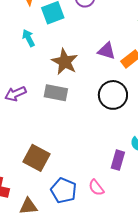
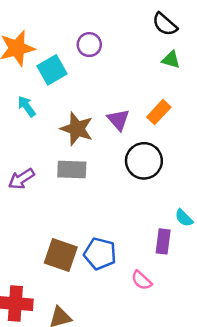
purple triangle: (106, 51) -> (118, 120), moved, turned 42
blue pentagon: (64, 191) -> (100, 254), moved

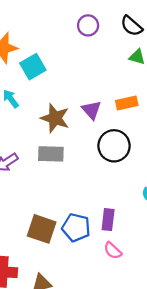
purple circle: (89, 45) -> (88, 25), moved
orange rectangle: (159, 112) -> (127, 103), turned 35
purple rectangle: (163, 241) -> (108, 220), moved

